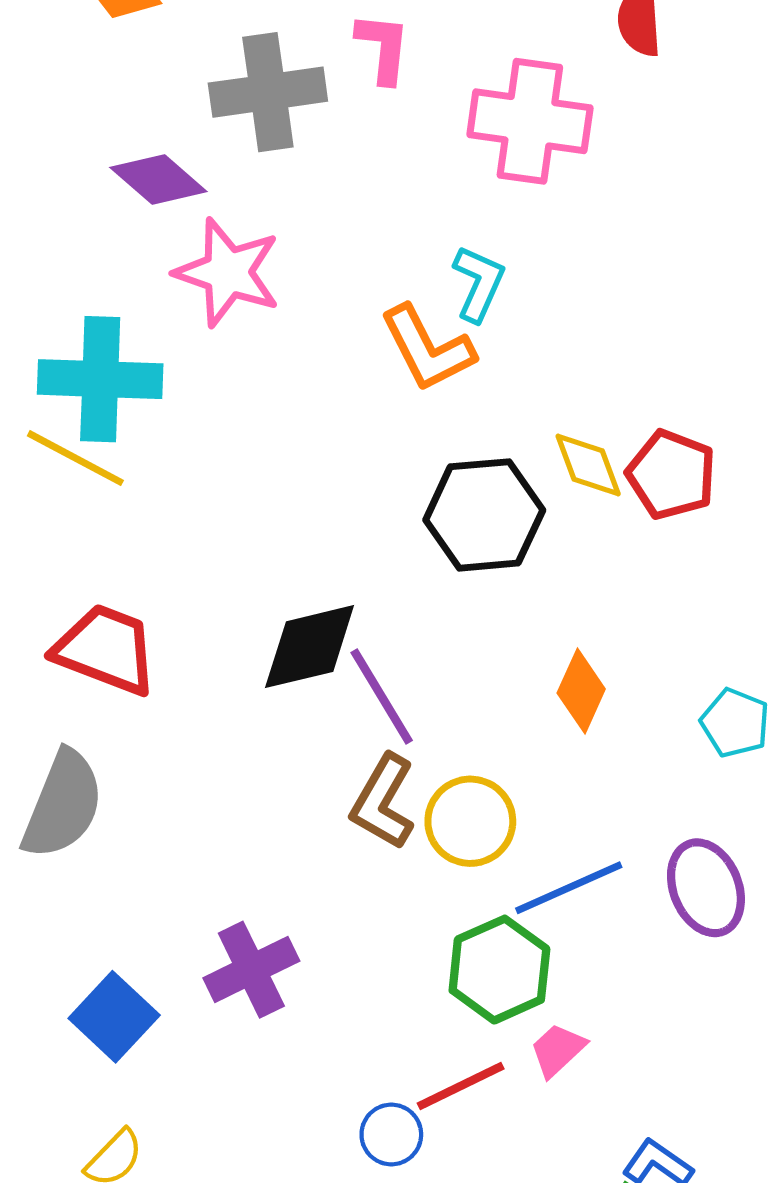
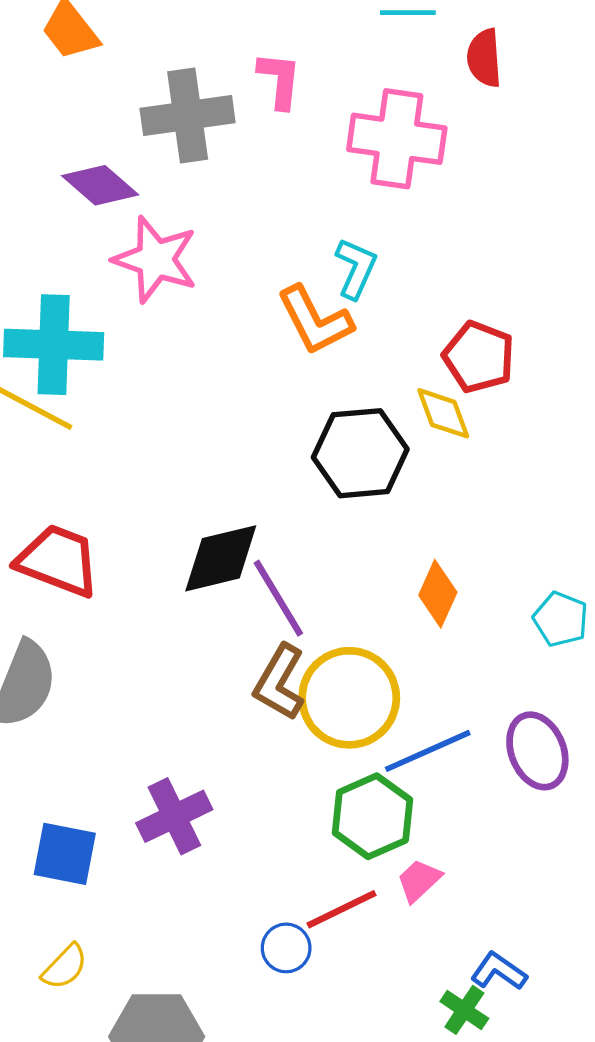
red pentagon: (671, 475) -> (479, 357), moved
yellow circle: (470, 821) -> (349, 698), size x1.4
blue square: (114, 1017) -> (65, 854), turned -32

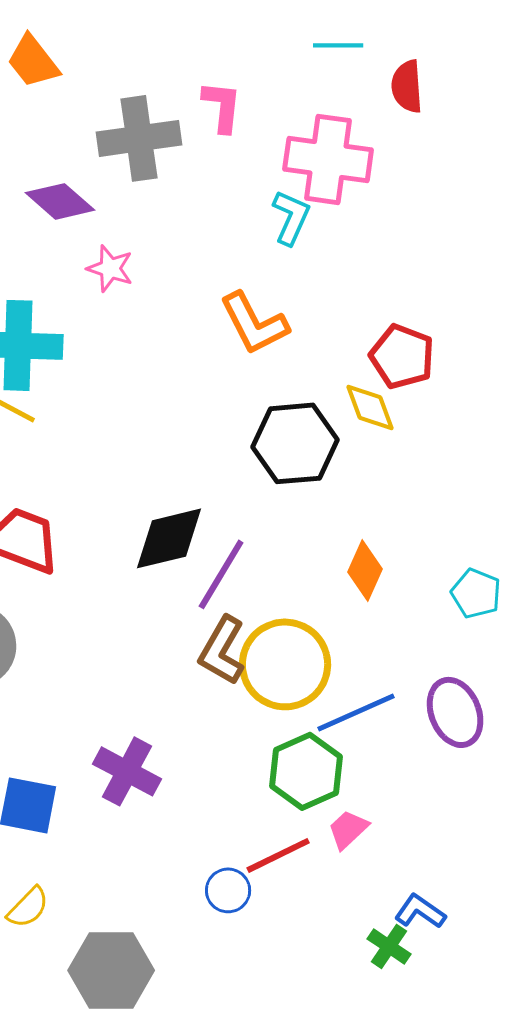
pink star: (155, 259) -> (110, 268), size x0.6
cyan L-shape: (356, 268) -> (291, 217), moved
purple line: (278, 598) -> (221, 574), turned 62
purple cross: (174, 816) -> (127, 771), turned -36

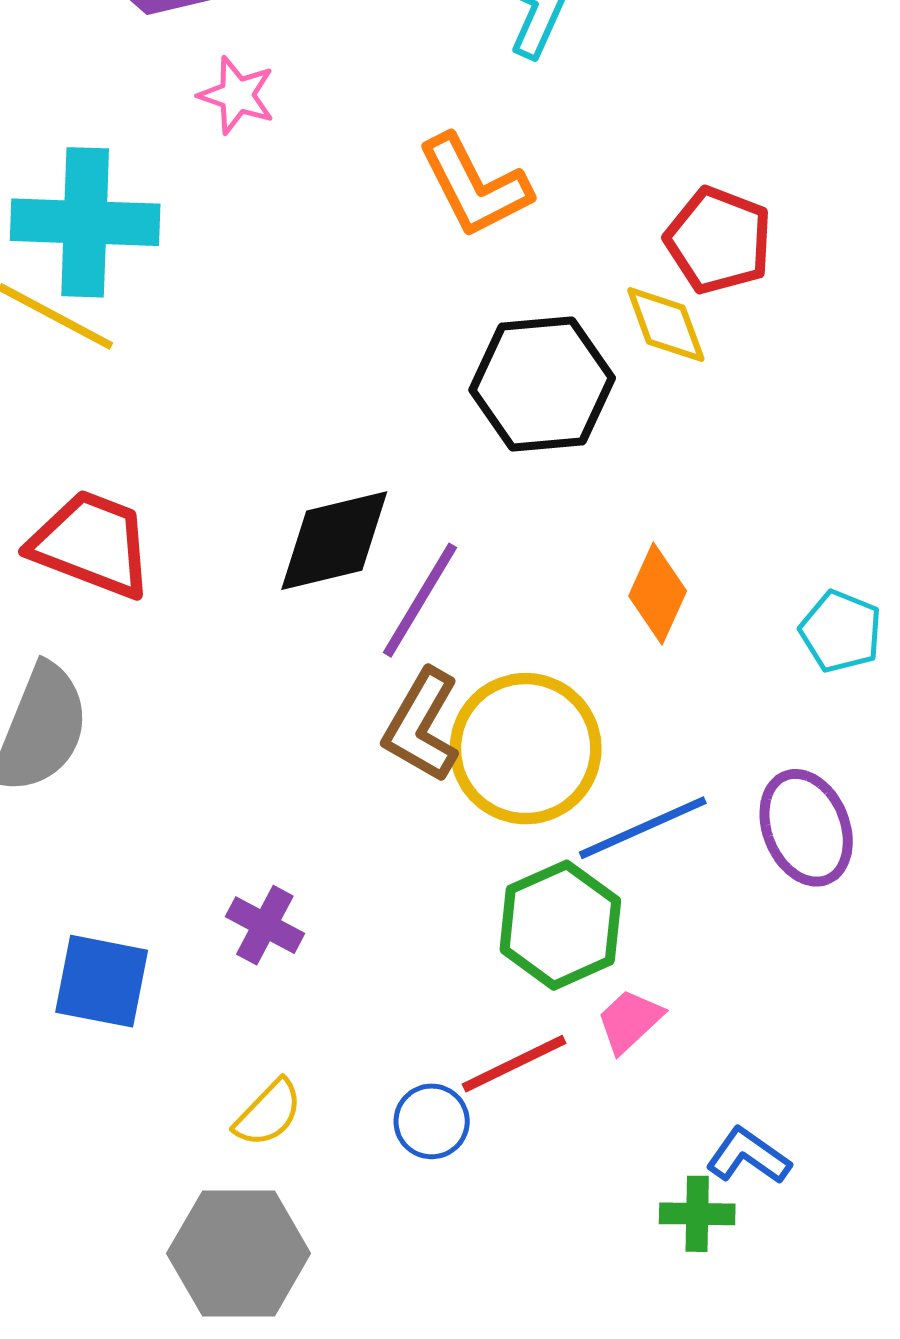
purple cross: (127, 771) -> (265, 925), size x0.7
yellow semicircle: (28, 907) -> (268, 1113), moved
green cross: (389, 946) -> (697, 1214), turned -33

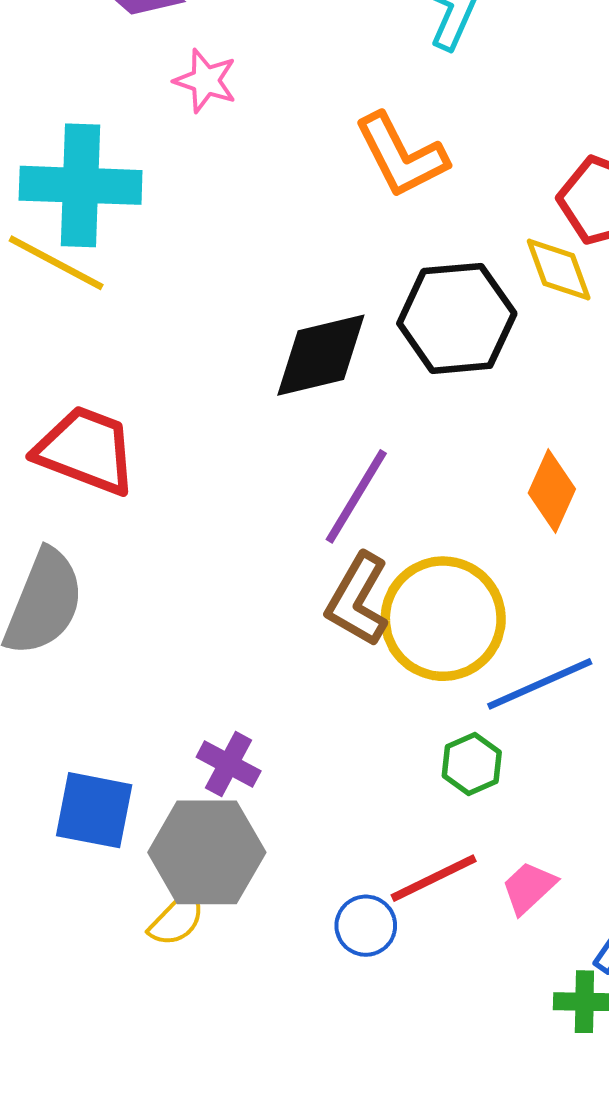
black diamond: (334, 541) -> (321, 355), moved
green hexagon: (560, 925) -> (472, 764), size x0.6
pink trapezoid: (630, 1021) -> (529, 888), moved
yellow semicircle: (268, 1113) -> (177, 919), moved
gray hexagon: (239, 1253) -> (207, 852), moved

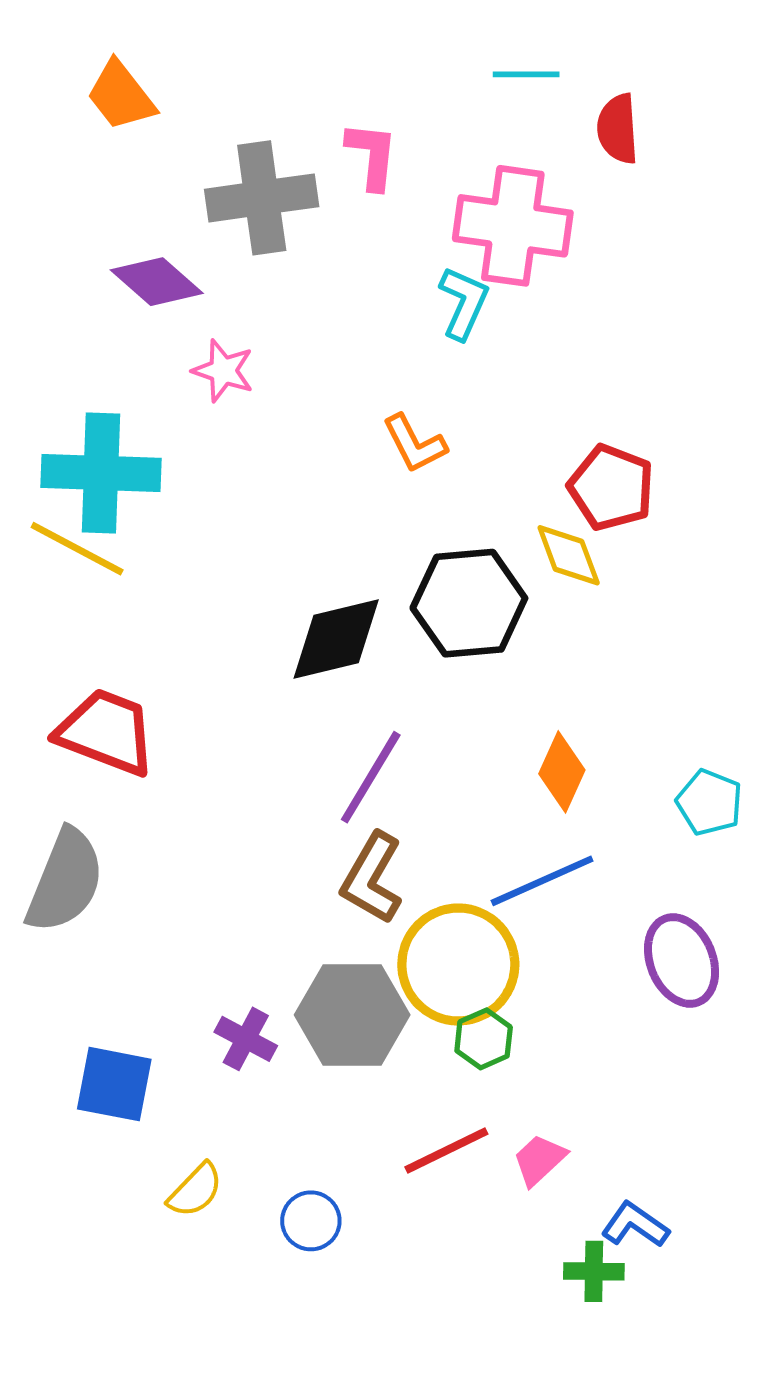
orange L-shape: (401, 155) -> (414, 444), size x0.7
yellow circle: (443, 619) -> (458, 964), moved
blue line: (540, 684) -> (542, 881), moved
gray hexagon: (207, 852) -> (352, 1015), moved
blue circle: (366, 926) -> (311, 1221), moved

